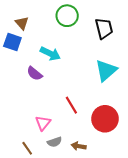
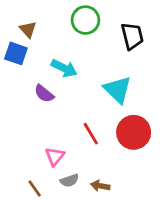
cyan triangle: (106, 70) -> (118, 90), moved, turned -35
red circle: (105, 119) -> (134, 132), moved

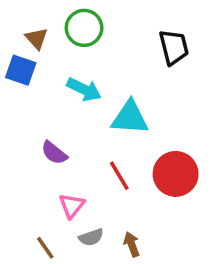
green circle: (85, 20) -> (84, 28), moved
cyan triangle: (118, 90) -> (130, 118), moved, turned -40
purple semicircle: (44, 94) -> (54, 153), moved
brown arrow: (100, 186) -> (132, 244), turned 60

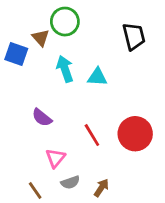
brown triangle: (37, 38) -> (41, 38), moved
cyan arrow: (84, 89) -> (65, 69), turned -135
cyan triangle: (130, 118) -> (97, 77), moved, size x0.7
brown arrow: (132, 244) -> (101, 188), turned 54

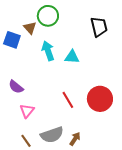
purple semicircle: (42, 117) -> (16, 87), moved
pink triangle: (55, 158) -> (27, 111), moved
gray semicircle: (70, 182) -> (52, 135), size x1.6

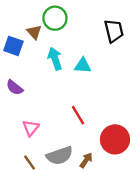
purple semicircle: (16, 87) -> (15, 87), moved
red circle: (100, 99) -> (115, 139), moved

